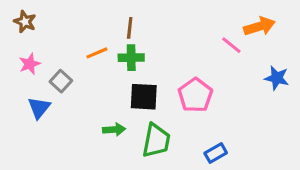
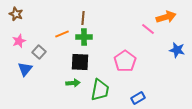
black square: (144, 97) -> (80, 62), moved

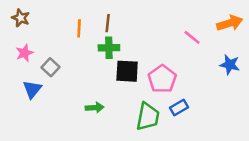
orange arrow: (166, 17) -> (230, 23), moved
orange line: (62, 34) -> (79, 28), moved, turned -64
black square: (80, 62) -> (127, 71), moved
green trapezoid: (100, 90) -> (148, 117), moved
blue rectangle: (138, 98) -> (179, 108), moved

